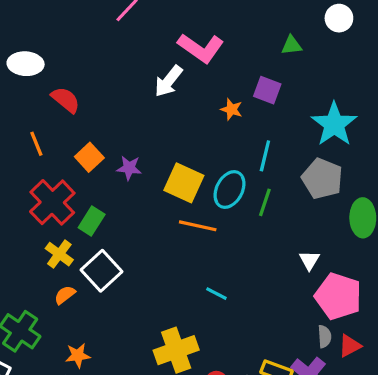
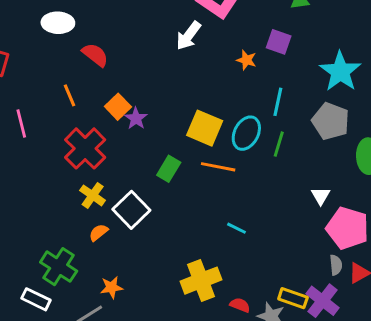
purple star: (129, 168) -> (136, 118), moved, turned 30
green rectangle: (92, 221) -> (169, 169), moved

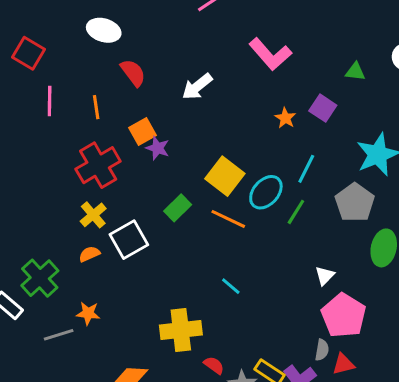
white arrow: (189, 36) -> (197, 87), moved
purple star: (136, 118) -> (158, 148), turned -30
pink line: (21, 123) -> (50, 101), moved

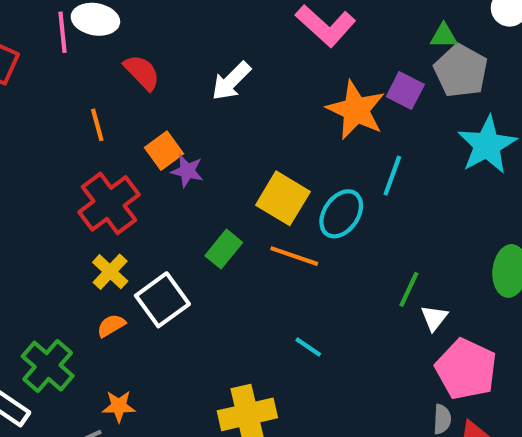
pink line: (50, 101) -> (63, 32), moved
orange star: (285, 118) -> (356, 110), size x2.0
gray pentagon: (355, 202) -> (461, 71), moved
green line: (296, 212) -> (409, 289), moved

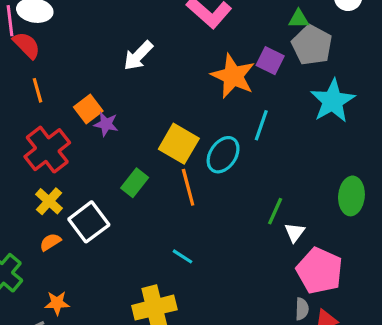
red semicircle: (142, 72) -> (27, 45), moved
orange line: (294, 256) -> (188, 187), turned 57
cyan line: (308, 347) -> (183, 256), moved

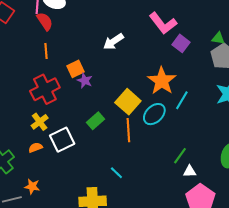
purple square: (270, 61) -> (181, 43), moved
orange star: (233, 76) -> (162, 81), moved
white triangle: (295, 232) -> (190, 171), turned 40

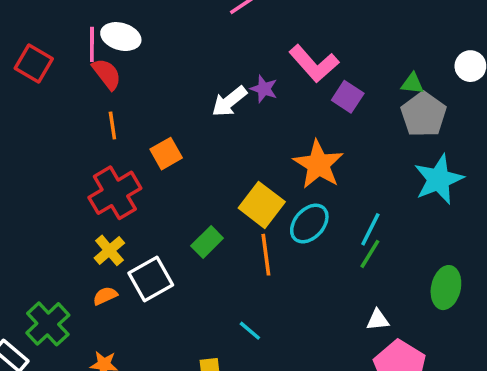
purple star: (85, 81) -> (264, 89), moved
cyan line: (182, 100) -> (370, 229), moved
green line: (180, 156) -> (370, 254), moved

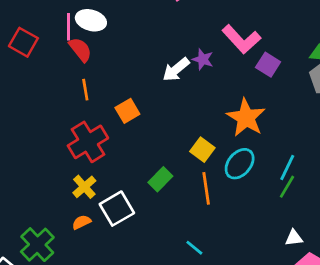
yellow square: (262, 205) -> (202, 150), size x0.7

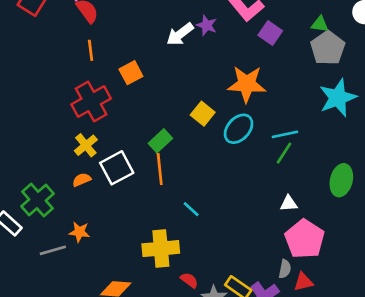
orange star: (246, 118) -> (247, 84), turned -30
cyan line: (287, 167) -> (285, 134), turned 50
orange line: (206, 188) -> (160, 169), moved

